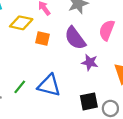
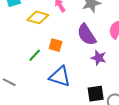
orange square: (43, 39) -> (56, 45), moved
green line: (20, 87) -> (35, 55), moved

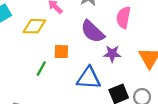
blue triangle: (60, 77) -> (89, 78), moved

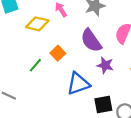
orange square: (61, 52) -> (58, 53), turned 32
blue triangle: (89, 78) -> (78, 84), turned -35

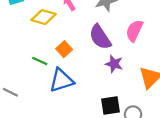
green line: (35, 65) -> (40, 61), turned 72
blue triangle: (78, 84) -> (61, 80), moved

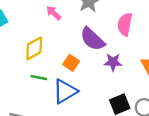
yellow diamond: (44, 17) -> (34, 48), moved, turned -30
orange square: (64, 49) -> (71, 63), moved

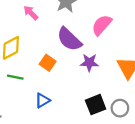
pink semicircle: (125, 24) -> (102, 25), turned 30
blue triangle: (65, 91) -> (42, 100), moved, size x0.6

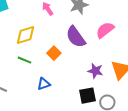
purple star: (89, 63) -> (95, 71), moved

